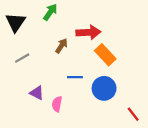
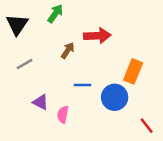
orange rectangle: (105, 55) -> (133, 71), moved, turned 65

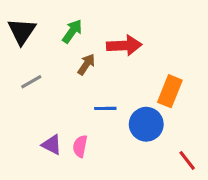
green arrow: (55, 13) -> (72, 31), moved
purple triangle: (41, 102) -> (52, 145), moved

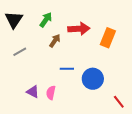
orange rectangle: (170, 91) -> (108, 38), moved

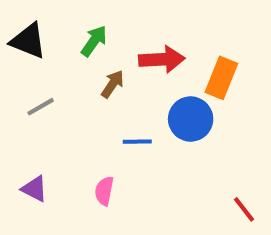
black triangle: (14, 20) -> (28, 41), turned -42
blue circle: (93, 79) -> (191, 119), moved
purple triangle: (33, 92) -> (34, 189), moved

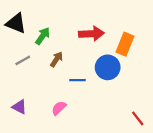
green arrow: (94, 41) -> (43, 36), moved
brown arrow: (113, 84) -> (57, 59), moved
pink semicircle: (104, 191) -> (59, 108), turned 35

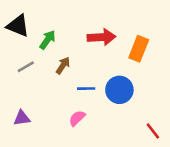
blue circle: (108, 67) -> (119, 90), moved
purple triangle: (19, 107) -> (22, 118), turned -35
pink semicircle: (59, 108) -> (77, 118), moved

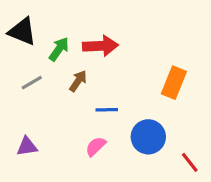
red arrow: (101, 37) -> (100, 46), moved
orange rectangle: (139, 49) -> (174, 83), moved
blue circle: (119, 90) -> (148, 137), moved

